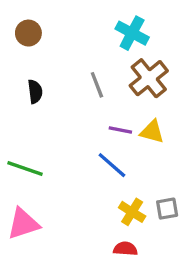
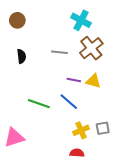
gray line: (97, 85) -> (59, 52), turned -63
green line: (25, 168) -> (39, 104), moved
yellow cross: (132, 212) -> (81, 130), turned 35

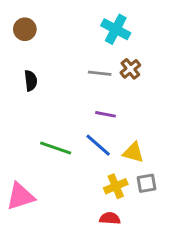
brown cross: (91, 48) -> (130, 69), size x0.6
gray line: (59, 52) -> (100, 73), moved
yellow triangle: (93, 81) -> (133, 152), moved

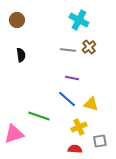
green line: (56, 148) -> (39, 116), moved
gray square: (147, 183) -> (100, 141), moved

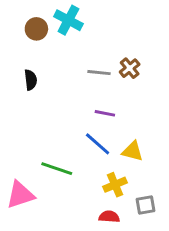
brown circle: (17, 20) -> (36, 29), moved
cyan cross: (79, 20) -> (68, 20), moved

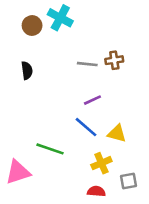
brown cross: (130, 68) -> (114, 60), turned 30
purple line: (105, 113) -> (92, 100), turned -36

